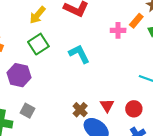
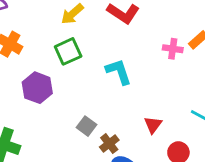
red triangle: (107, 106) -> (153, 125), moved
gray square: (28, 111) -> (87, 126), moved

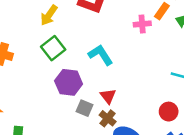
purple hexagon: (37, 88) -> (69, 82), moved
red triangle: (153, 125) -> (108, 96), moved

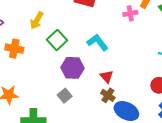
yellow arrow: (49, 15) -> (37, 20), moved
gray square: (84, 108) -> (65, 96), moved, turned 32

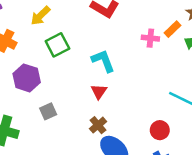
purple hexagon: (72, 68) -> (27, 78), moved
red triangle: (107, 77) -> (99, 92), moved

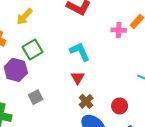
green square: (57, 45) -> (32, 50), moved
brown cross: (98, 125) -> (86, 101), moved
red circle: (160, 130) -> (120, 106), moved

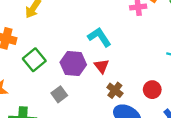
green square: (32, 50) -> (34, 60), moved
purple hexagon: (16, 70) -> (73, 64), moved

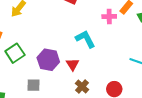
cyan L-shape: (99, 37) -> (85, 39), moved
gray square: (59, 94) -> (34, 85), turned 32

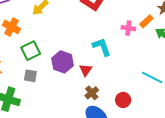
gray square: (34, 85) -> (30, 76), moved

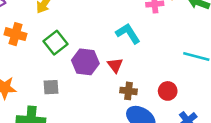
green square: (31, 51) -> (55, 43), moved
brown cross: (92, 93) -> (128, 91), turned -32

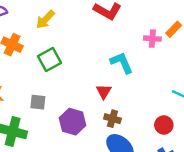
purple hexagon: (85, 62) -> (72, 122), moved
red circle: (168, 91) -> (164, 125), moved

